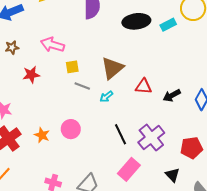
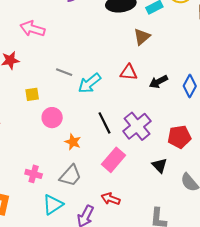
yellow square: (72, 67) -> (32, 94), moved
brown triangle: (112, 68) -> (142, 37), moved, size x0.7
cyan arrow: (106, 97) -> (89, 83), size x1.6
orange star: (42, 135) -> (73, 142), moved

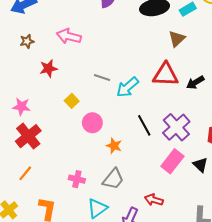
red triangle: (129, 72) -> (166, 75), size x1.5
yellow square: (32, 94) -> (72, 101), turned -32
pink rectangle: (113, 160) -> (172, 161), moved

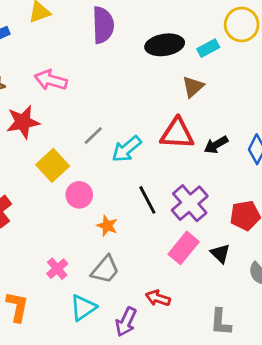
red star: (48, 68) -> (23, 122), size x1.4
gray line: (102, 78) -> (93, 136), turned -63
yellow square: (72, 101) -> (53, 165), size x1.6
pink cross: (77, 179) -> (57, 269), turned 35

